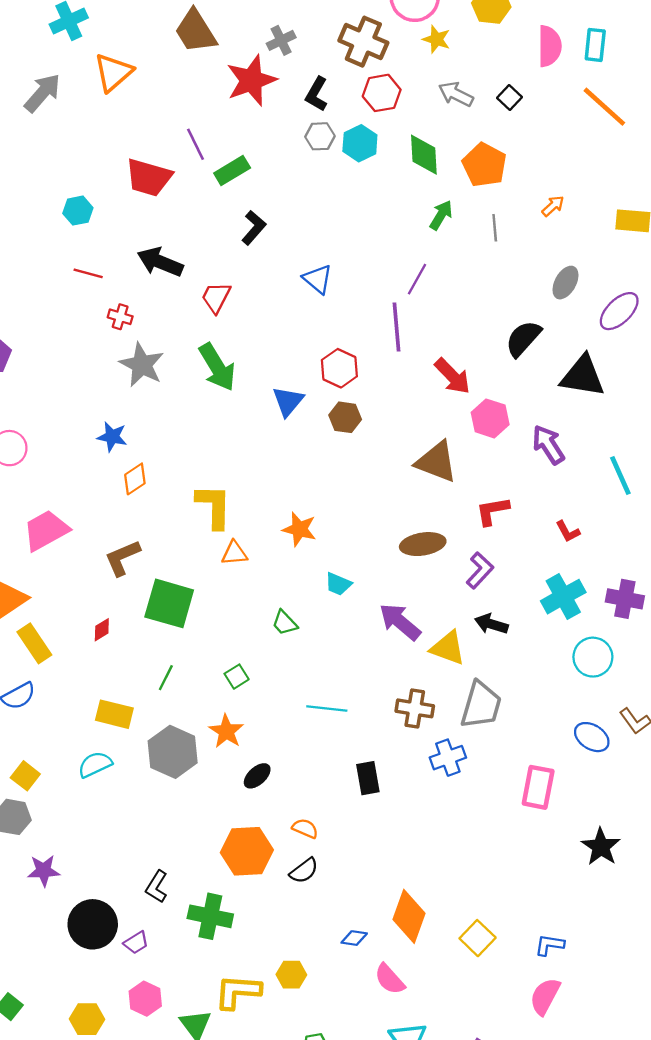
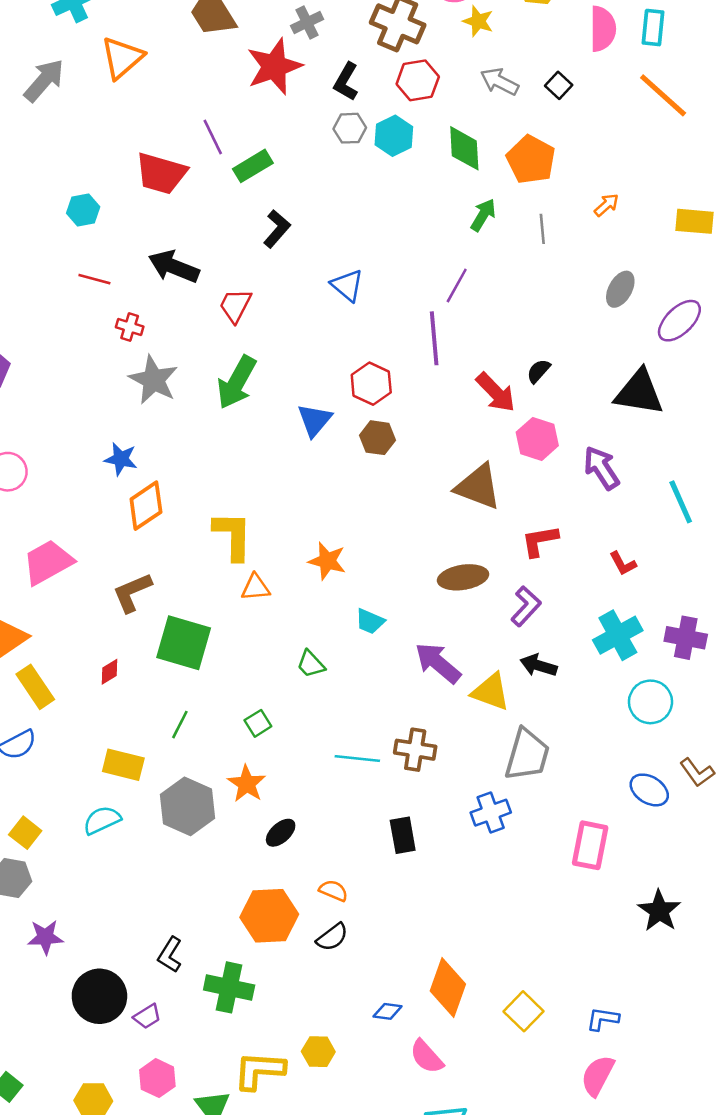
black semicircle: (523, 338) -> (539, 371), moved, size x0.6
green arrow: (217, 367) -> (237, 382), turned 60
orange diamond: (135, 479) -> (146, 506), size x1.4
brown cross: (415, 708) -> (415, 750), moved

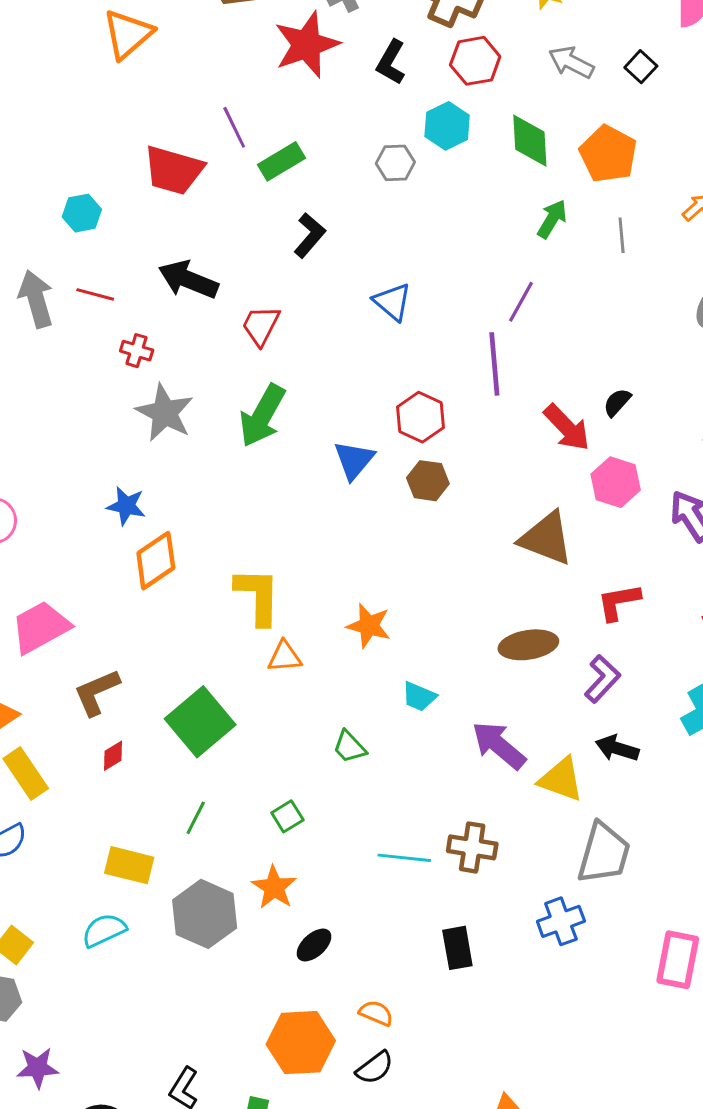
gray arrow: (44, 80) -> (36, 299), moved, turned -57
gray hexagon: (350, 128) -> (395, 163), moved
brown L-shape: (132, 592) -> (97, 692), moved
green square: (184, 643) -> (200, 722), turned 34

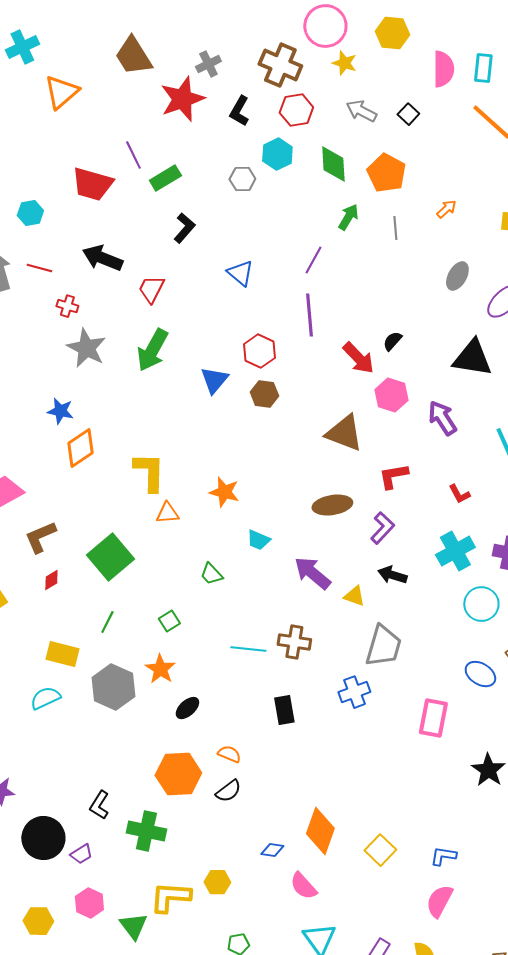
purple line: (521, 302) -> (313, 260), moved
yellow triangle: (561, 779) -> (354, 596), size x0.7

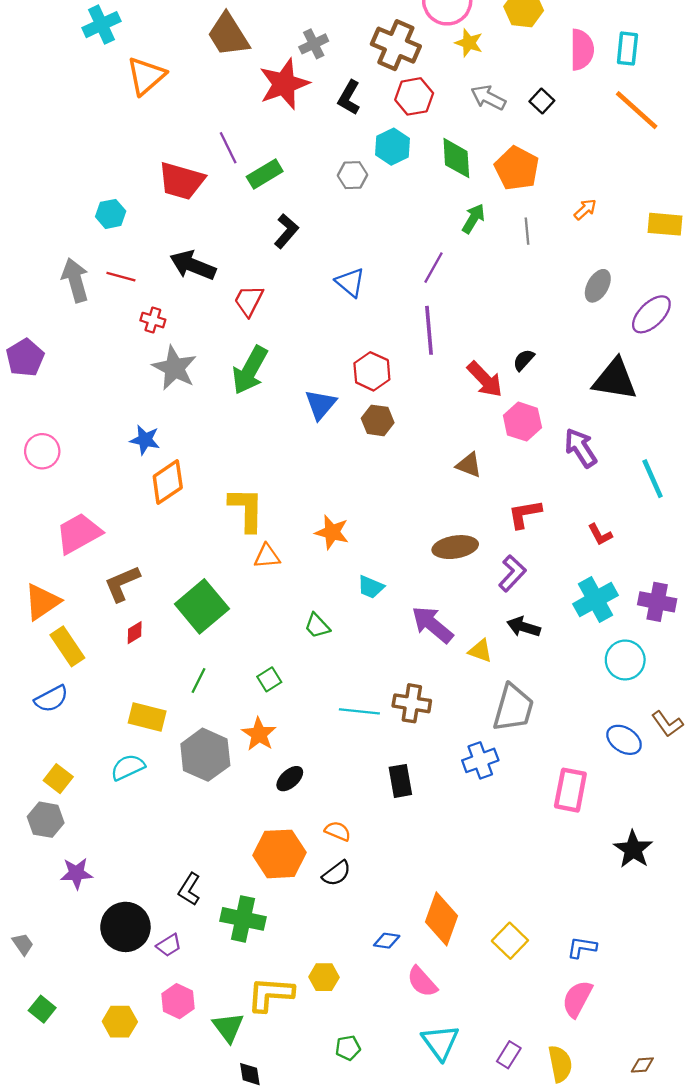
brown triangle: (344, 433) -> (469, 465), size x0.6

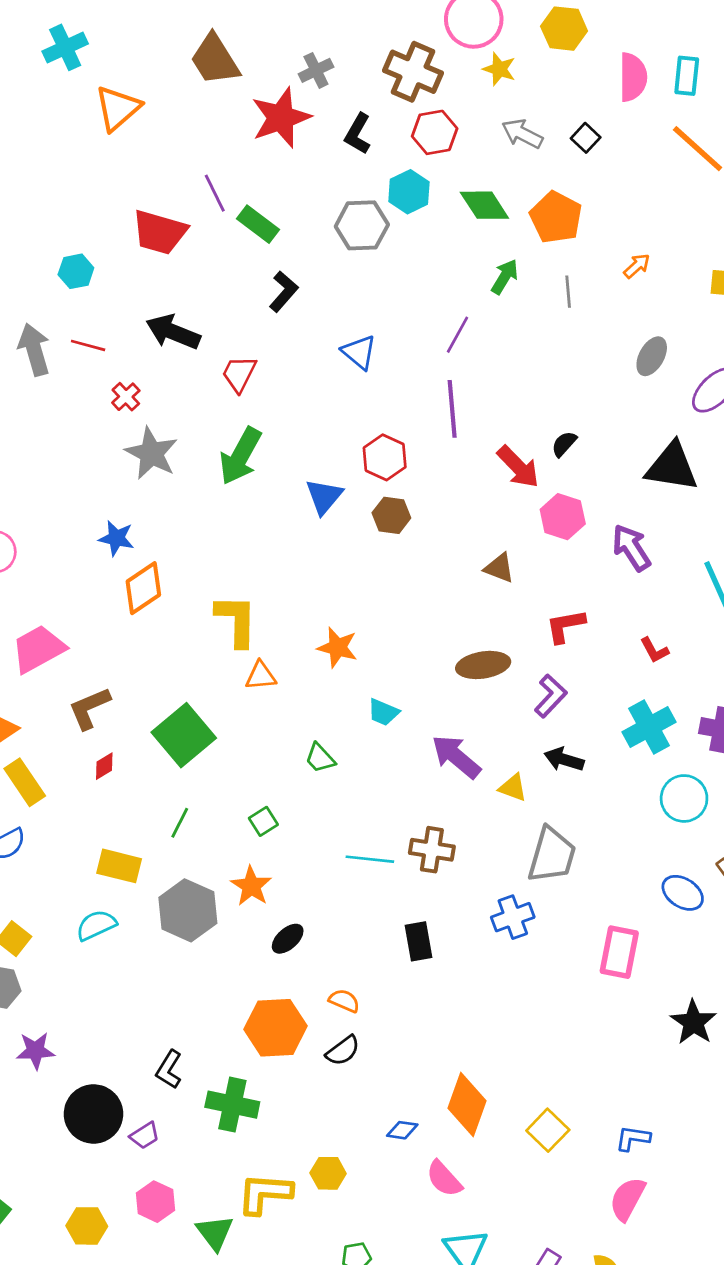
green diamond: (456, 158) -> (484, 205), turned -30
green rectangle: (265, 174) -> (258, 224), turned 68
gray hexagon: (353, 175) -> (362, 225), size x1.5
red cross: (153, 320) -> (126, 397), turned 30

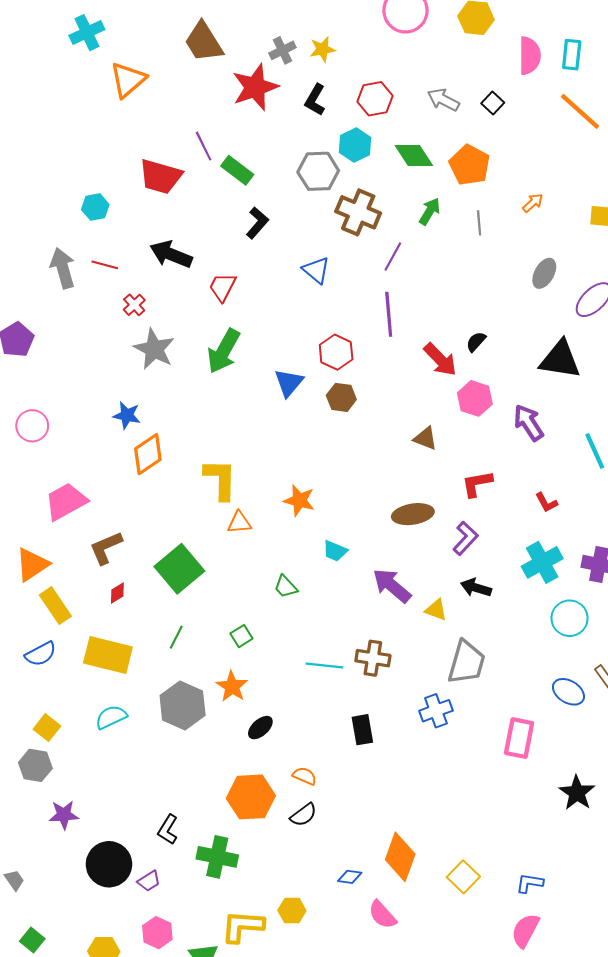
yellow star: (499, 69) -> (322, 49), moved, turned -30
brown cross: (413, 72) -> (358, 212), moved
yellow rectangle: (119, 866) -> (108, 655), moved, size x1.4

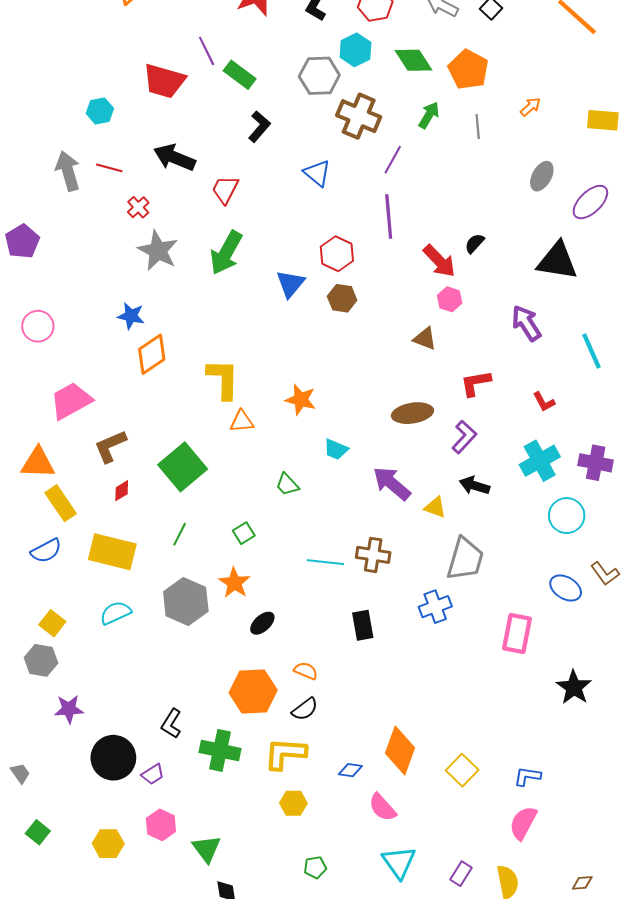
pink hexagon: (475, 398) -> (450, 299), moved, size x0.7
orange triangle: (32, 565) -> (38, 463), turned 36
yellow L-shape: (243, 926) -> (285, 754), moved

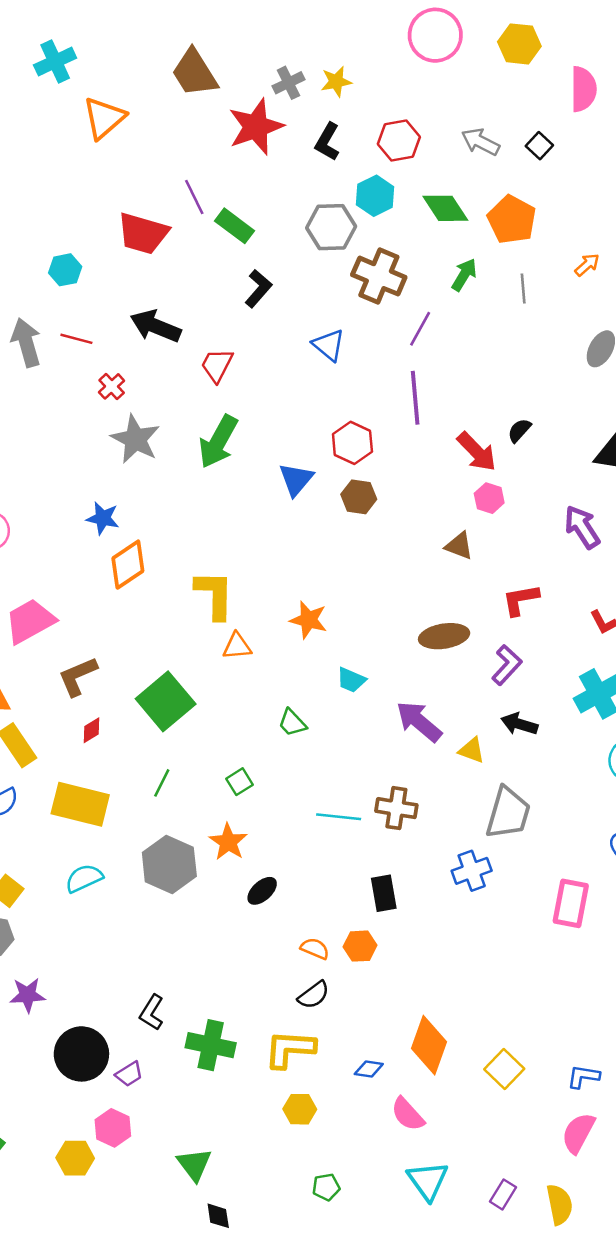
orange hexagon: (253, 691) -> (360, 946), moved, size x0.6
pink hexagon: (161, 825) -> (113, 1128), moved

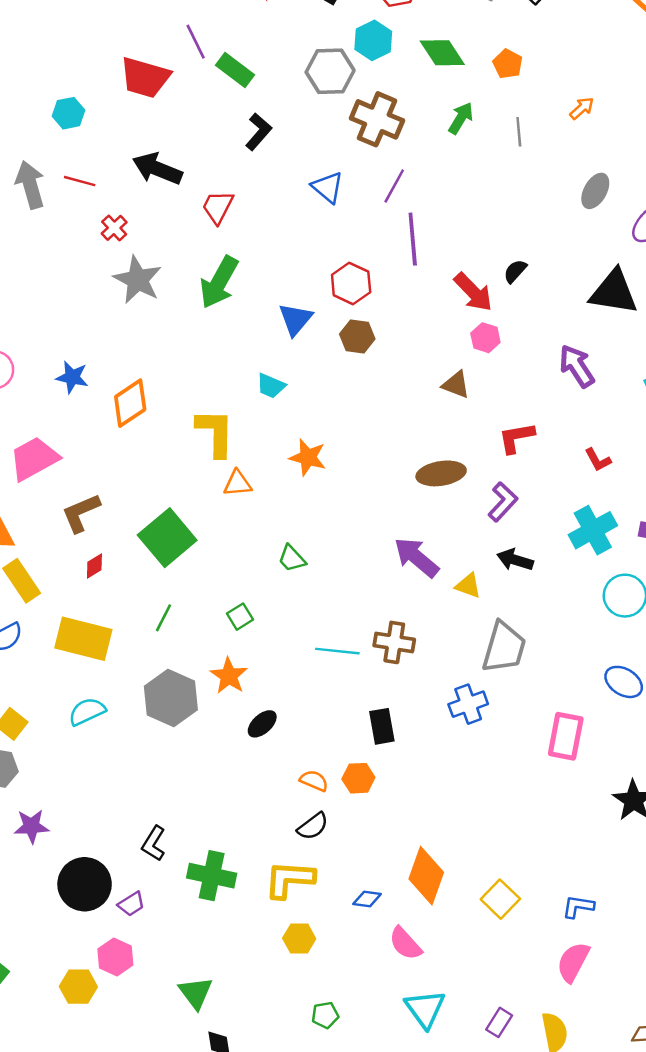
orange pentagon: (512, 220) -> (508, 64), size x0.6
purple line: (420, 329) -> (394, 186), moved
blue star: (103, 518) -> (72, 377), moved
cyan trapezoid: (351, 680) -> (271, 386), moved

